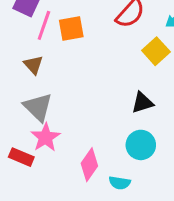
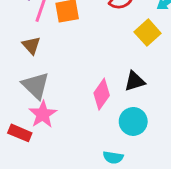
pink diamond: (89, 165) -> (102, 94), moved

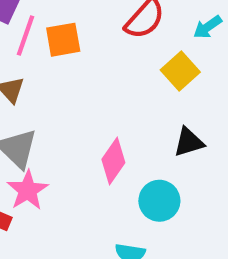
black triangle: (135, 81) -> (189, 142), moved

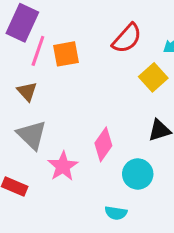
pink star: (28, 190) -> (63, 166), moved

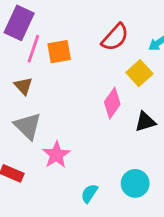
pink diamond: (103, 144) -> (112, 103), moved
cyan circle: (138, 174) -> (135, 183), moved
cyan semicircle: (116, 213) -> (89, 193), moved, turned 114

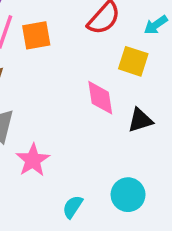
yellow square: (139, 73) -> (133, 61), turned -30
pink diamond: (112, 103) -> (100, 98), turned -44

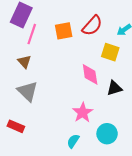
orange square: (36, 35) -> (64, 31), moved
pink star: (33, 160) -> (83, 112), moved

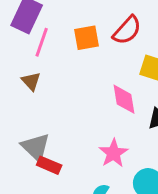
gray triangle: (28, 91) -> (36, 147), moved
red rectangle: (16, 126) -> (49, 165), moved

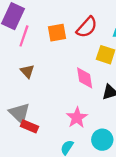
brown triangle: (31, 81) -> (27, 71), moved

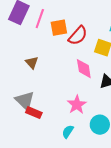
red semicircle: (87, 27) -> (78, 36), moved
pink line: (24, 36) -> (40, 19), moved

